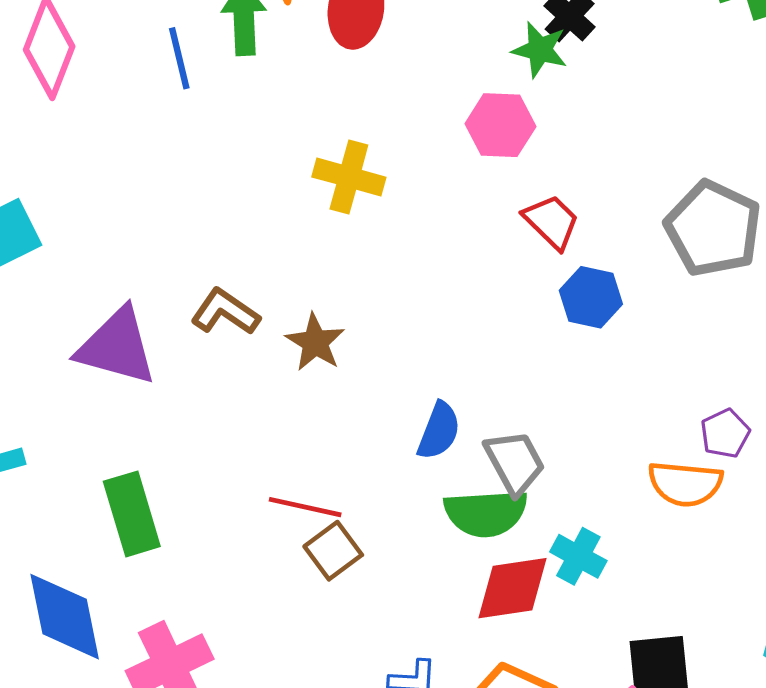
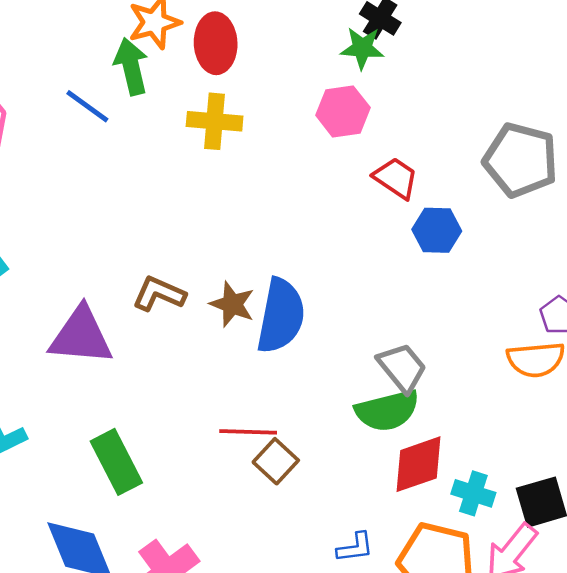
blue line: (179, 58) -> (87, 106), turned -30
yellow cross: (349, 177) -> (215, 121), moved
blue semicircle: (439, 431) -> (281, 316), moved, size x1.6
cyan cross: (578, 556) -> (473, 493), moved

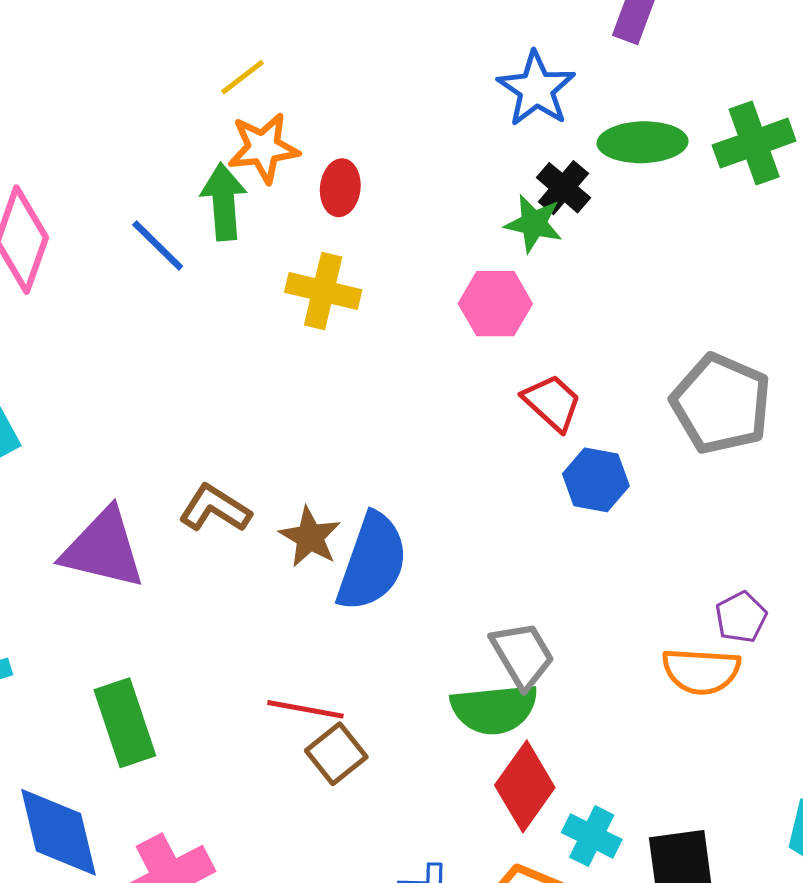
red ellipse: (216, 43) -> (340, 188), size x0.7
red diamond: (419, 464) -> (525, 786), turned -44

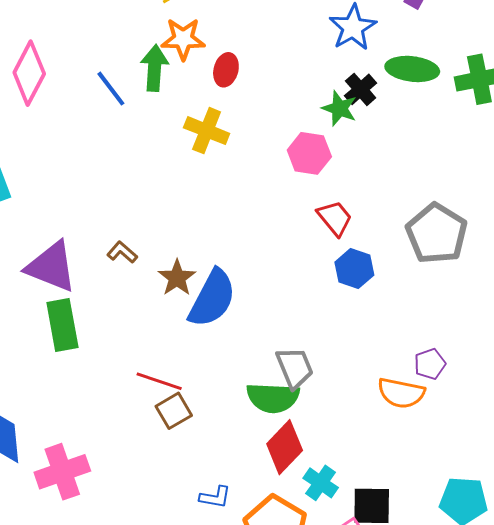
brown L-shape: (215, 508) -> (122, 252), size x0.7
green rectangle: (125, 723) -> (62, 325), moved

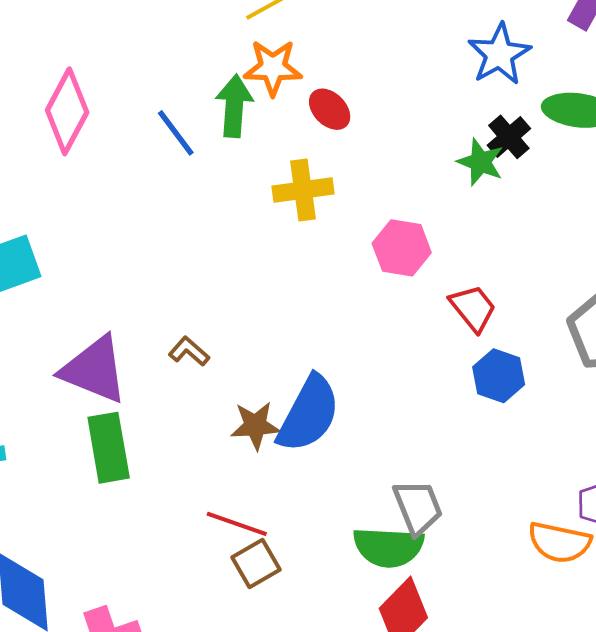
red ellipse: (226, 70) -> (330, 109), turned -60
yellow cross: (207, 131) -> (303, 190), turned -30
pink hexagon: (309, 153) -> (402, 248), moved
brown star: (177, 278) -> (255, 426), moved, turned 30

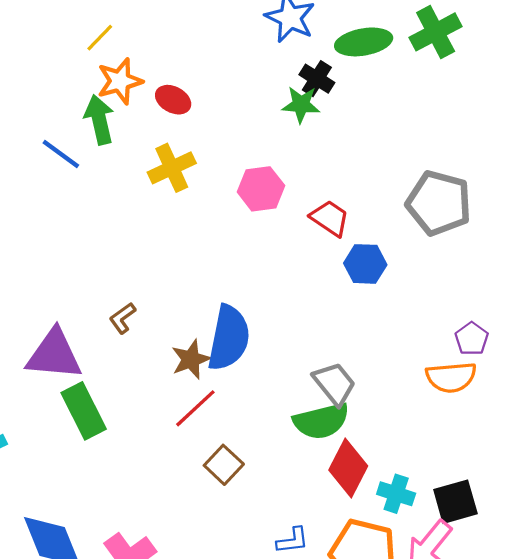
brown L-shape: (189, 351) -> (122, 318), turned -60
red line: (237, 524) -> (195, 408), moved, turned -45

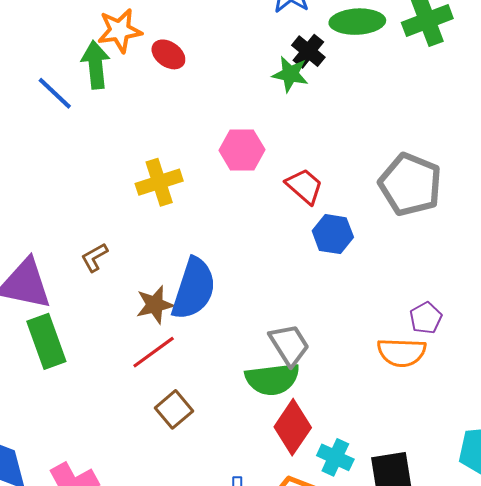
yellow cross: (172, 168) -> (159, 182), moved

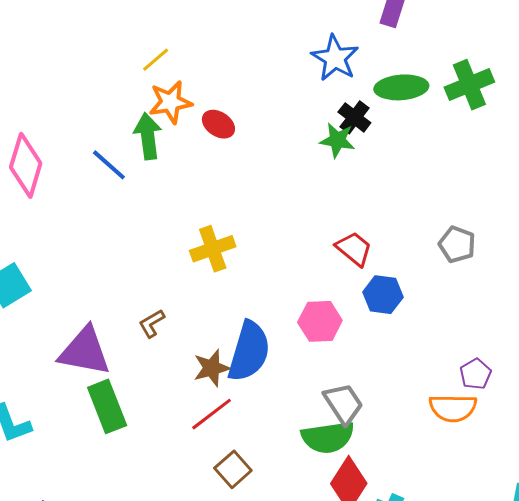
pink hexagon: (242, 150) -> (320, 321), moved
gray pentagon: (410, 184) -> (457, 244), size x0.6

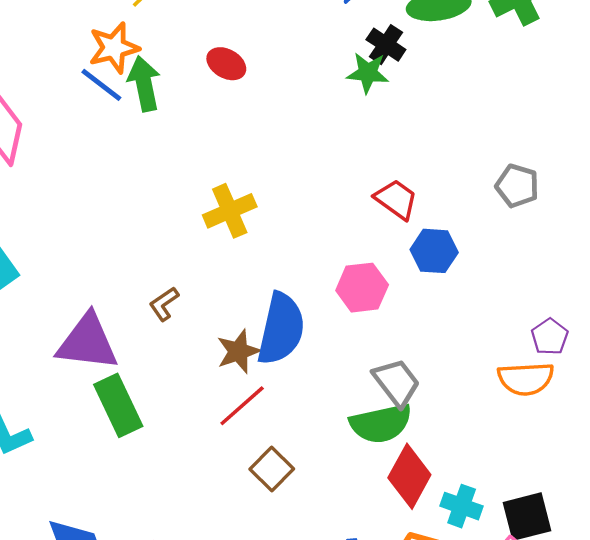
orange star: (170, 102) -> (114, 48), moved
blue line: (109, 165) -> (101, 85), moved

